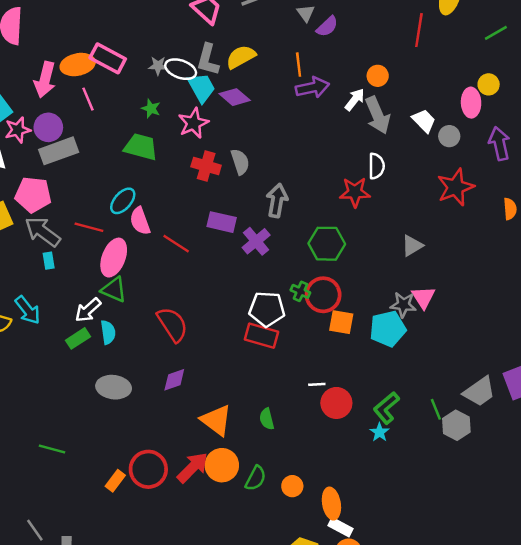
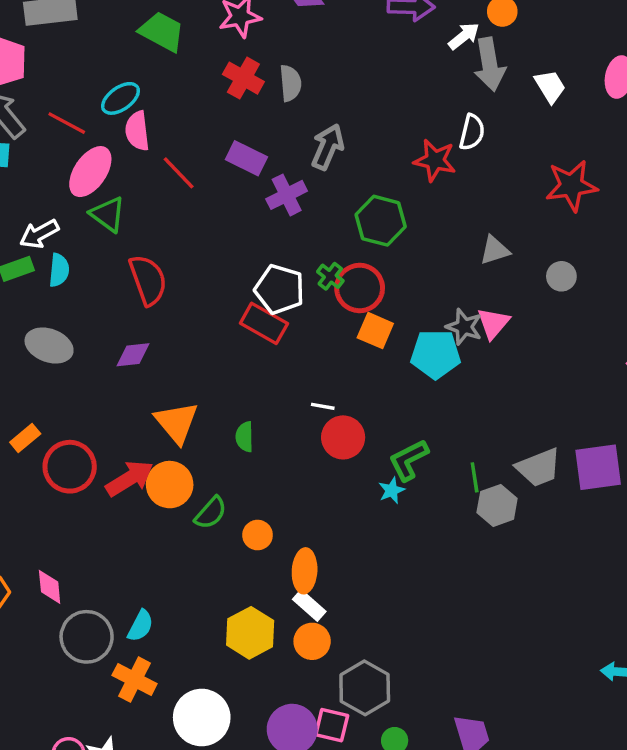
gray circle: (449, 136) -> (561, 276), moved
green triangle: (114, 290) -> (108, 214), moved
orange rectangle: (115, 481) -> (25, 438), moved

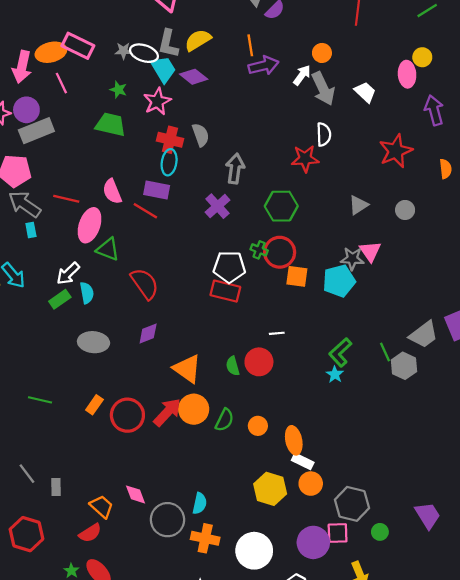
cyan ellipse: (120, 98) -> (169, 162), moved, turned -30
purple rectangle: (246, 158) -> (157, 190), moved
red circle: (343, 437) -> (259, 362), moved

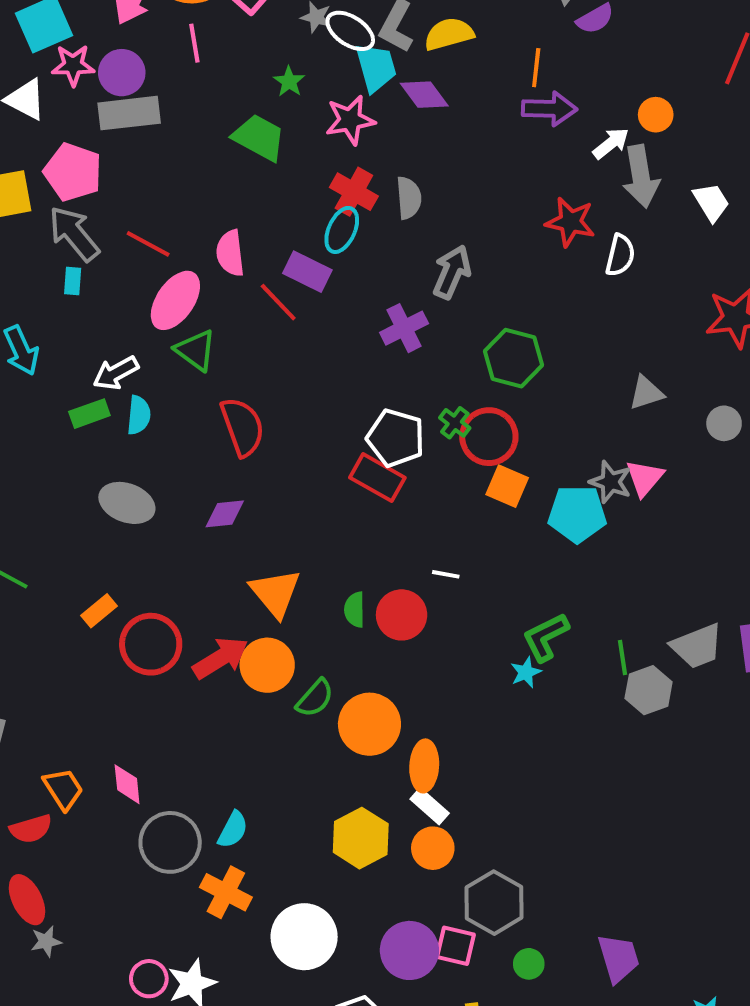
red star: (305, 159) -> (570, 222), moved
orange circle: (258, 426) -> (369, 724), size x1.8

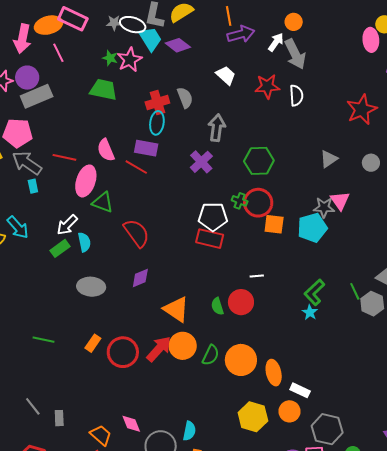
pink star: (350, 120) -> (130, 60), moved
red cross: (354, 192) -> (157, 103), turned -30
white trapezoid: (711, 202) -> (226, 75), moved
white rectangle: (430, 806) -> (300, 390), moved

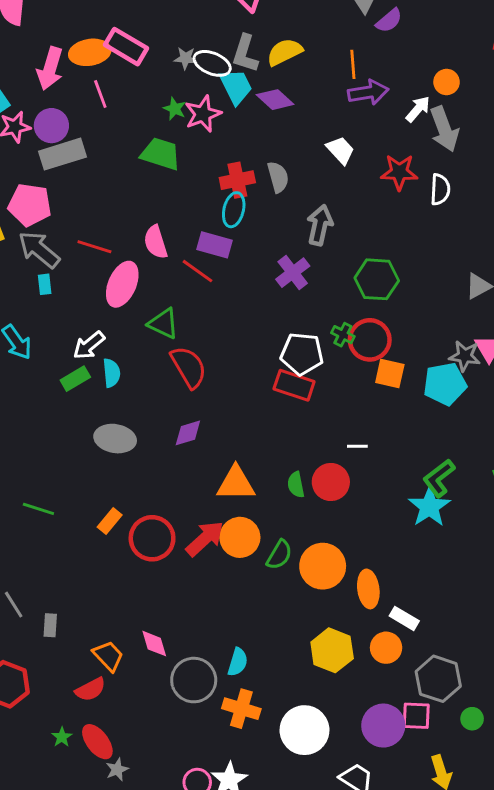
green triangle: (103, 202) -> (163, 324), moved
orange triangle: (176, 309) -> (236, 483), turned -40
cyan star: (310, 312) -> (429, 507), size x1.8

